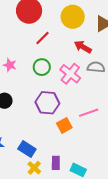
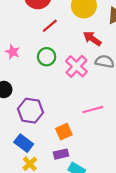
purple hexagon: (47, 103) -> (31, 111), moved
orange square: (64, 125) -> (64, 132), moved
purple rectangle: (56, 163) -> (61, 154), moved, turned 72

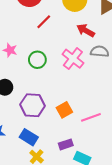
green circle: (47, 57) -> (37, 60), moved
pink line: (93, 110) -> (91, 117), moved
orange square: (64, 132) -> (64, 110), moved

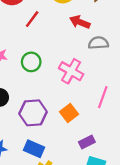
pink cross: (73, 59) -> (71, 71), moved
pink line: (91, 117) -> (103, 97), moved, turned -42
purple rectangle: (66, 144) -> (87, 142), moved

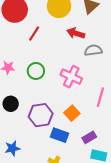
blue rectangle: (34, 149) -> (59, 135), moved

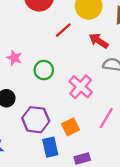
red line: (34, 34) -> (63, 30), moved
blue rectangle: (59, 135) -> (50, 147), turned 42

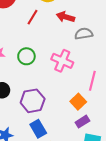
orange square: (70, 127) -> (78, 102), moved
blue rectangle: (50, 147) -> (38, 129), moved

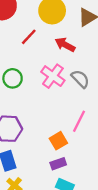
gray semicircle: (84, 34) -> (80, 79), moved, turned 42
pink cross: (62, 61) -> (53, 76), moved

